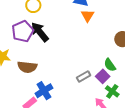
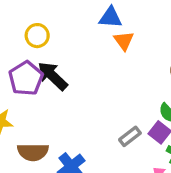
brown semicircle: (27, 67) -> (33, 152), moved

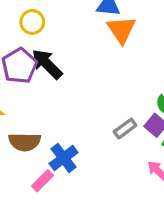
orange triangle: (124, 41) -> (121, 30), size x1.4

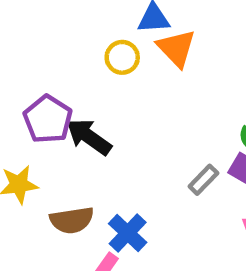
yellow circle: (32, 22) -> (122, 57), moved
black arrow: (47, 64) -> (89, 137), moved

